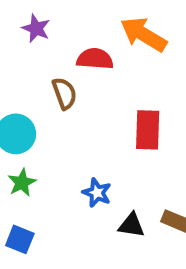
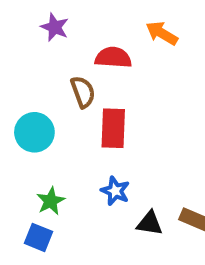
orange arrow: (144, 34) -> (162, 33), size x0.7
red rectangle: (148, 130) -> (113, 128), moved
green star: (22, 183) -> (51, 201), moved

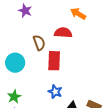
red semicircle: (113, 58) -> (63, 33), moved
green star: (51, 201) -> (14, 97), moved

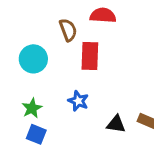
blue star: (55, 92) -> (78, 101), moved

